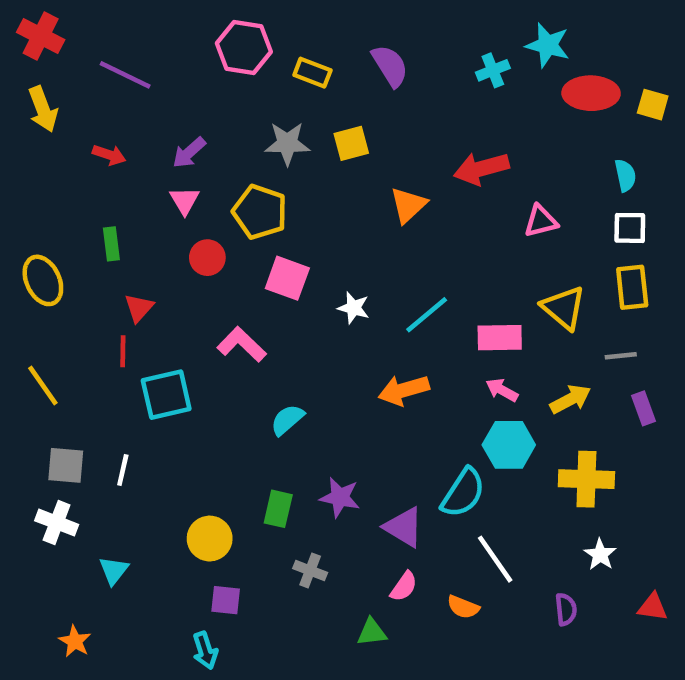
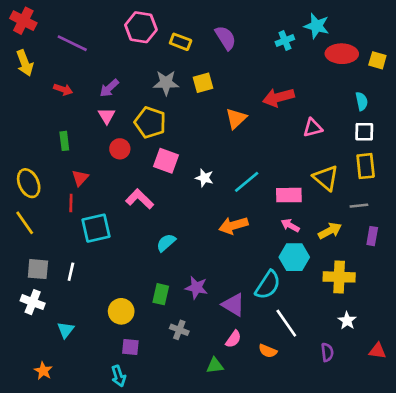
yellow ellipse: (43, 280) -> (29, 183), moved
purple rectangle: (644, 408) -> (372, 236), turned 30

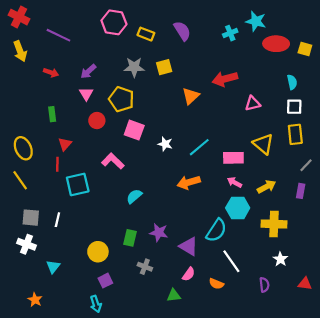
gray line: (359, 206) -> (306, 165), moved, turned -40
purple square: (130, 347) -> (105, 281), turned -32

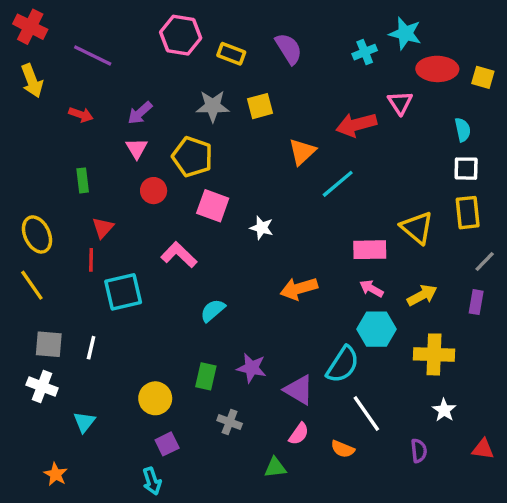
pink triangle: (253, 103) -> (400, 103), moved, turned -49
cyan line: (199, 147) -> (338, 184), moved

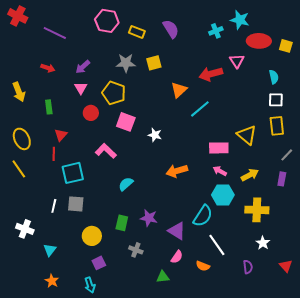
yellow arrow: (32, 81) -> (19, 92), moved
gray square: (49, 344) -> (76, 204), moved
red triangle: (483, 449) -> (286, 266), turned 40
orange star: (56, 474) -> (52, 281), moved

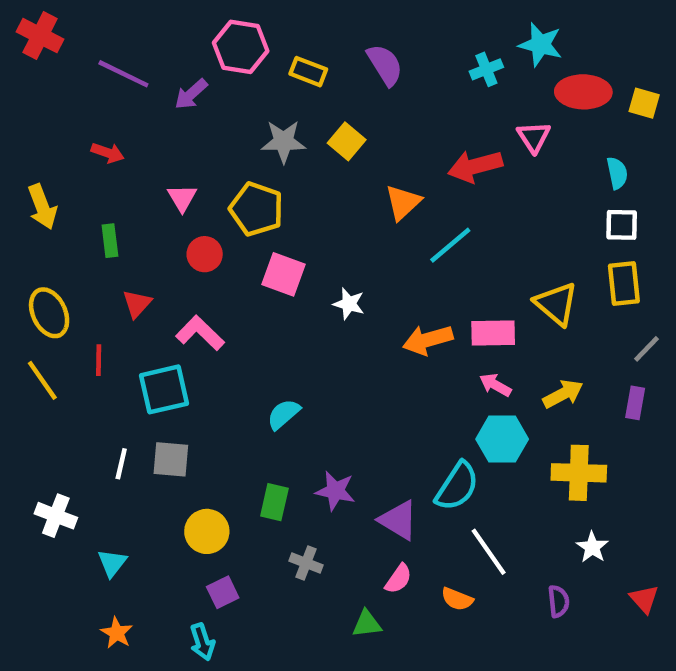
yellow square: (154, 63) -> (347, 141), turned -35
purple arrow: (83, 67) -> (191, 94), moved
pink L-shape: (106, 151) -> (200, 333), moved
red line: (54, 154) -> (99, 360), moved
orange arrow: (177, 171) -> (428, 340), moved

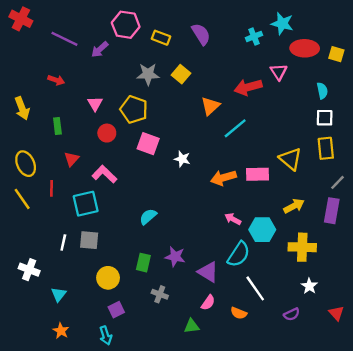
pink arrow: (495, 385) -> (233, 219), moved
purple rectangle: (635, 403) -> (332, 211), size x1.5
purple semicircle: (559, 601) -> (292, 314), turned 70

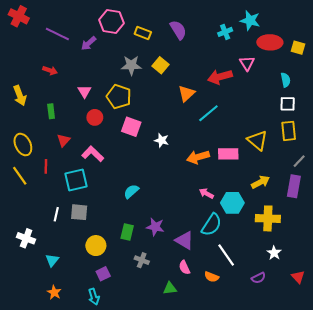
pink semicircle: (208, 303) -> (184, 267), turned 120

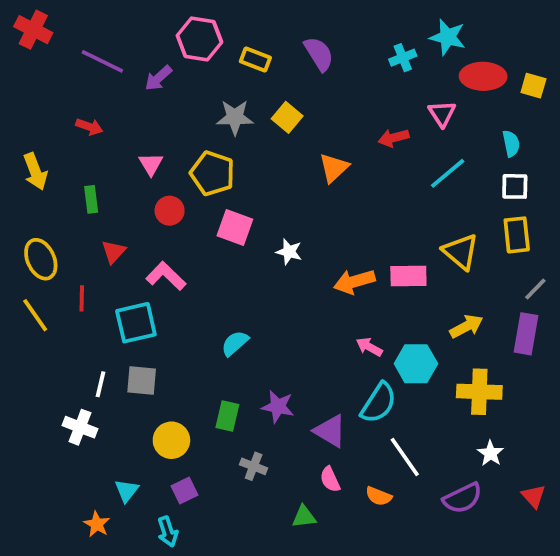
red arrow: (220, 77) -> (394, 138), size x0.7
cyan line: (208, 113) -> (448, 173), moved
white cross: (26, 238) -> (80, 427), moved
cyan triangle: (52, 260) -> (127, 491), moved
purple semicircle: (258, 278) -> (463, 498), size x1.5

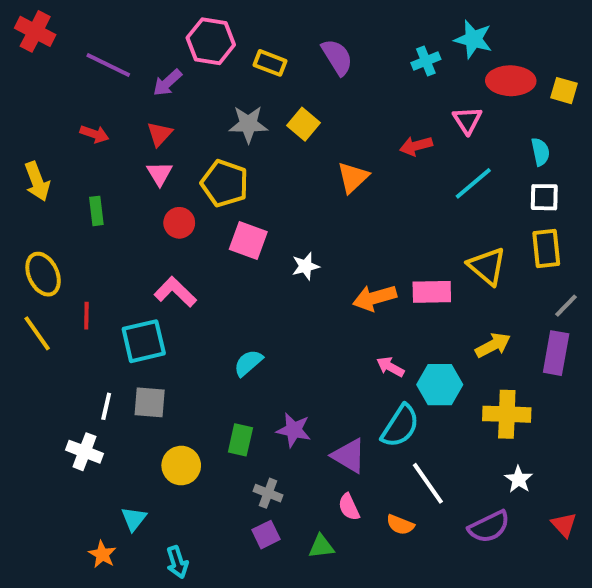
red triangle: (114, 252) -> (159, 134), moved
white star: (289, 252) -> (306, 266), turned -30
purple square: (184, 491) -> (266, 535), moved

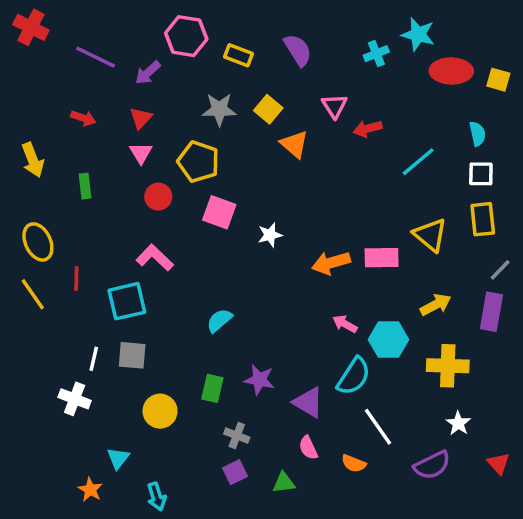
pink triangle: (467, 120) -> (334, 106), moved
orange triangle: (353, 177) -> (294, 144), moved, turned -36

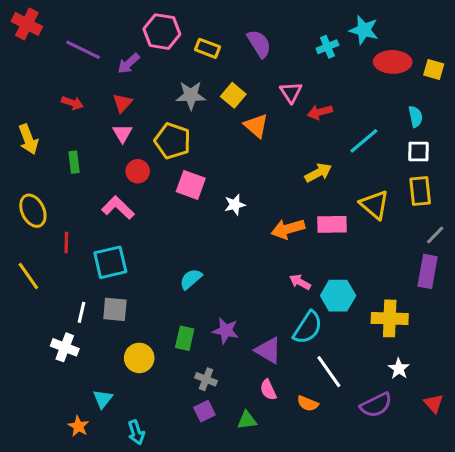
pink L-shape: (155, 258) -> (118, 208), moved
yellow line: (33, 294) -> (28, 276), moved
yellow arrow: (436, 305) -> (318, 173), moved

